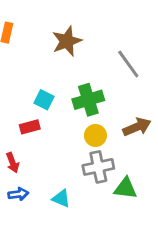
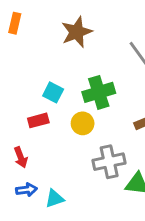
yellow circle: (95, 135) -> (83, 123), moved
cyan triangle: (61, 198) -> (55, 199), moved, turned -42

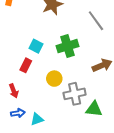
red rectangle: (38, 120) -> (26, 65), turned -48
yellow circle: (83, 123) -> (54, 79), moved

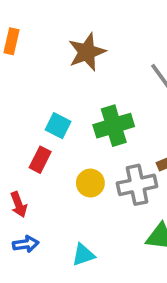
gray cross: (75, 94) -> (137, 185), moved
cyan triangle: (37, 119) -> (83, 255), moved

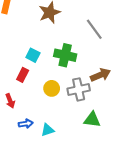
green cross: (114, 126) -> (65, 55), turned 30
blue arrow: (26, 244) -> (26, 124), moved

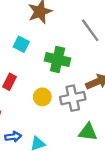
cyan square: (33, 55) -> (21, 44), moved

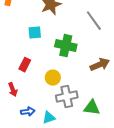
cyan square: (21, 44) -> (35, 33), turned -32
gray cross: (73, 98) -> (67, 97), moved

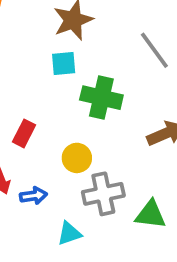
cyan square: (35, 33) -> (64, 64), moved
blue arrow: (28, 112) -> (33, 196), moved

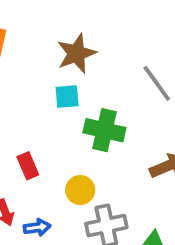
red rectangle: (24, 133) -> (28, 166), turned -50

